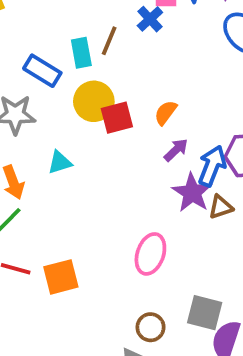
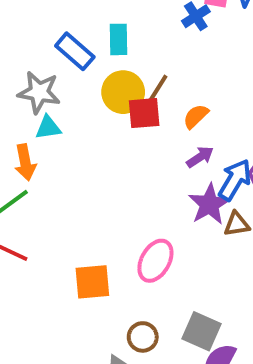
brown line: (109, 41) -> (158, 89), moved
cyan triangle: (60, 162) -> (48, 128), moved
orange square: (61, 277) -> (92, 282), moved

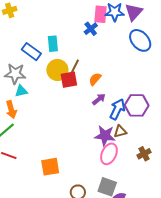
purple star: (209, 204) -> (105, 136), moved, turned -30
pink ellipse: (155, 261) -> (109, 154), moved

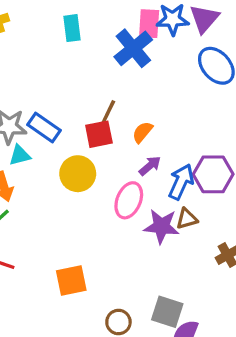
blue cross: (91, 29) -> (133, 48), size x1.6
cyan rectangle: (53, 44) -> (72, 28), moved
blue rectangle: (31, 52) -> (44, 128), moved
yellow circle: (57, 70) -> (78, 174), moved
pink ellipse: (109, 154) -> (129, 200), moved

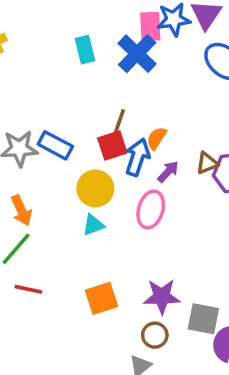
cyan rectangle: (72, 28) -> (85, 50), moved
cyan triangle: (20, 155) -> (93, 225), moved
blue arrow: (181, 182) -> (137, 157), moved
brown triangle: (187, 219) -> (207, 163), moved
purple star: (161, 226) -> (162, 297), moved

